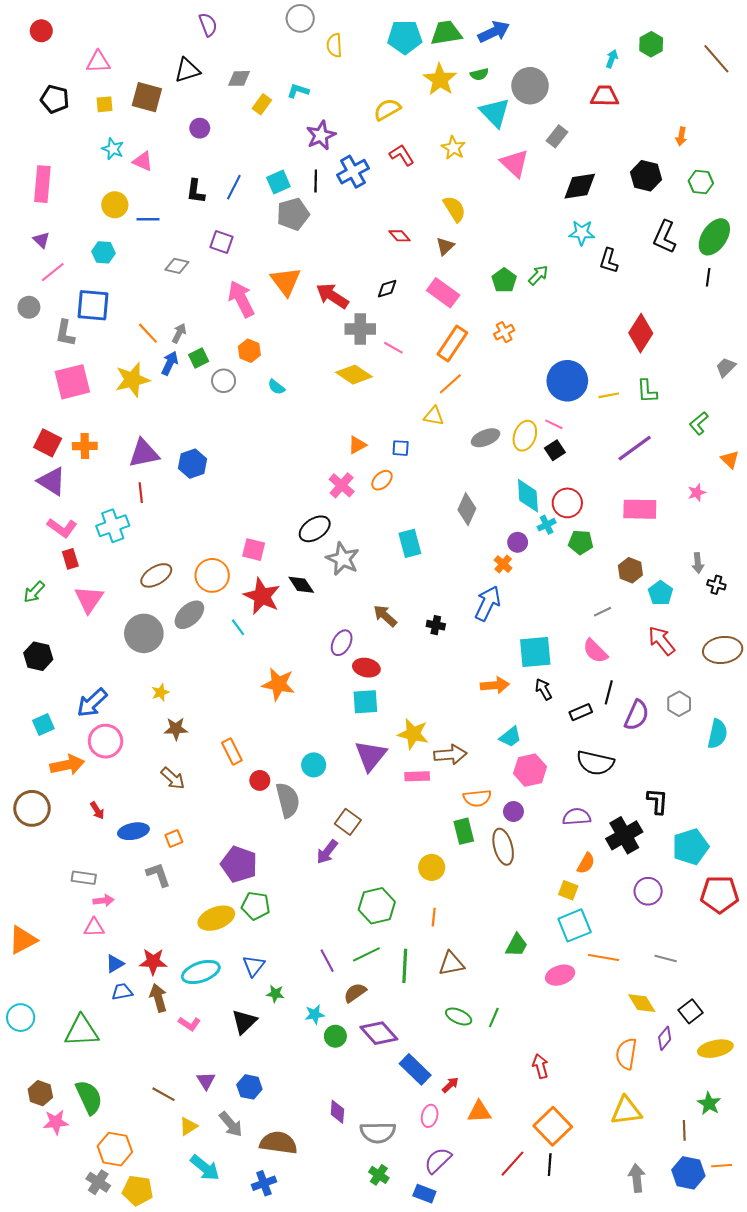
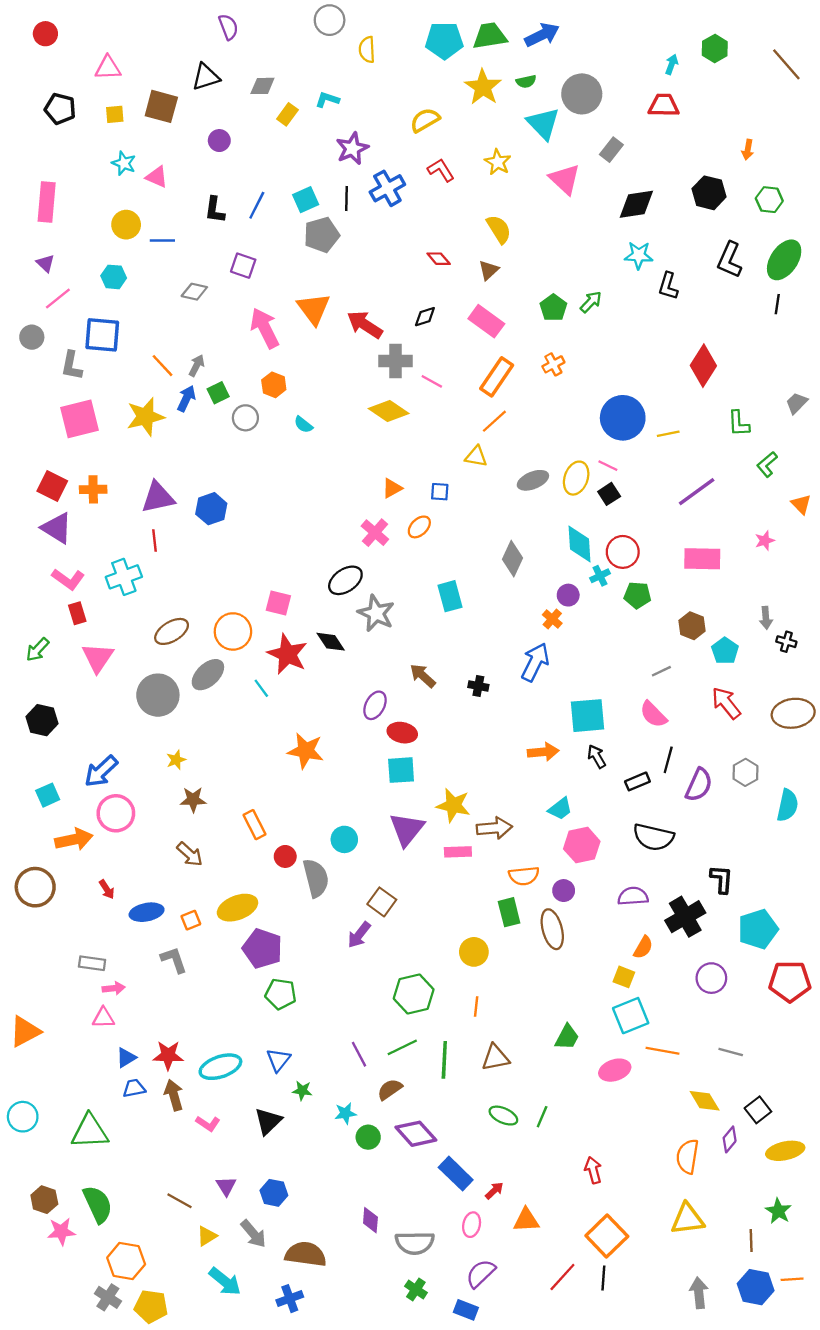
green L-shape: (647, 391) -> (739, 423), moved
yellow ellipse: (216, 918) -> (237, 908), moved

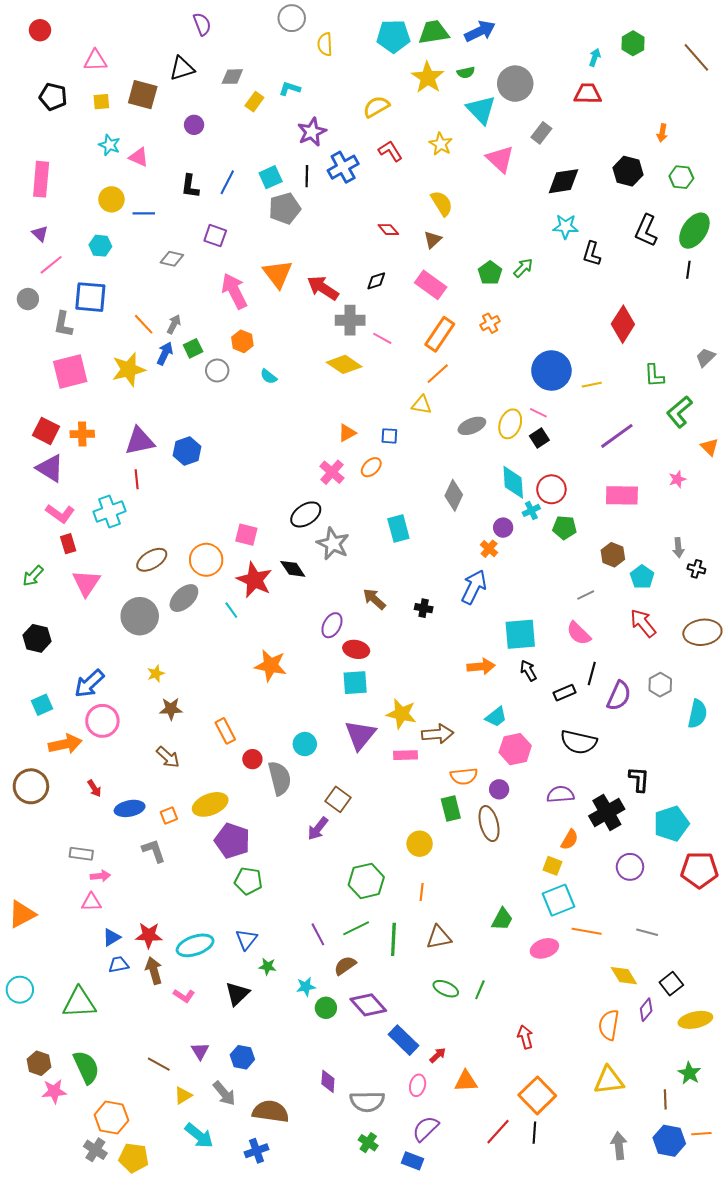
green L-shape: (767, 464) -> (679, 412), size x1.4

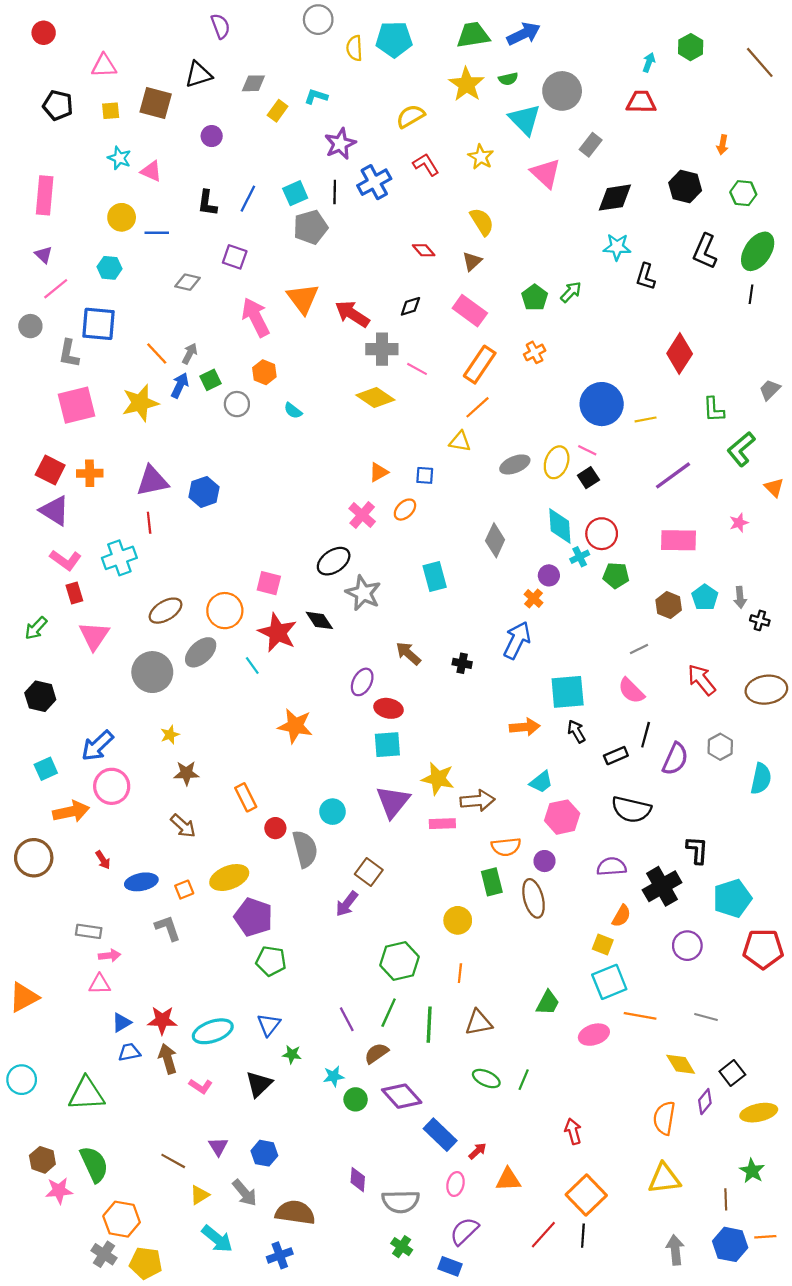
cyan pentagon: (393, 36) -> (394, 39), moved
cyan pentagon: (642, 577) -> (705, 597), moved
green line: (356, 928) -> (389, 1013), turned -40

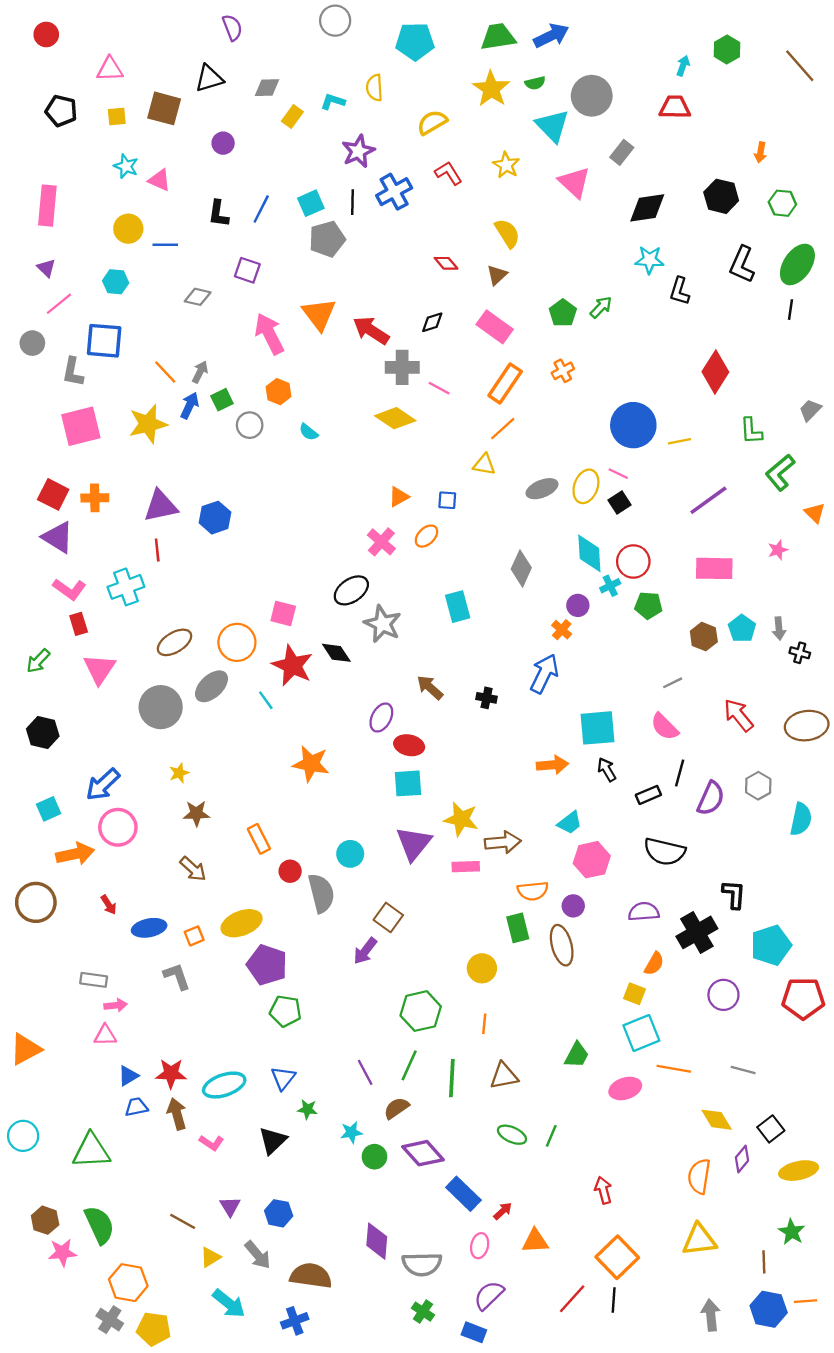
yellow semicircle: (354, 48) -> (374, 88), moved
purple diamond: (358, 1180) -> (377, 1241), size x1.4

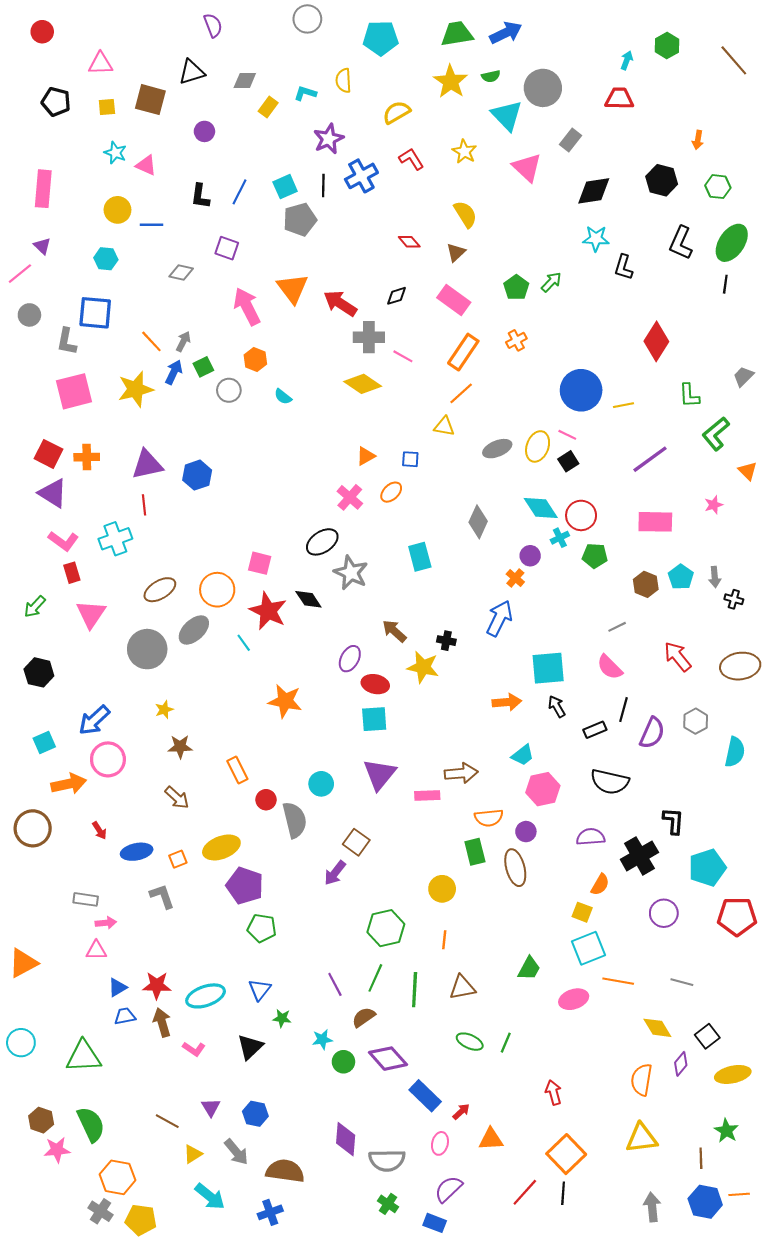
pink line: (59, 304) -> (20, 274), moved
cyan diamond: (589, 553) -> (541, 508), turned -30
yellow star: (461, 819) -> (423, 667), moved

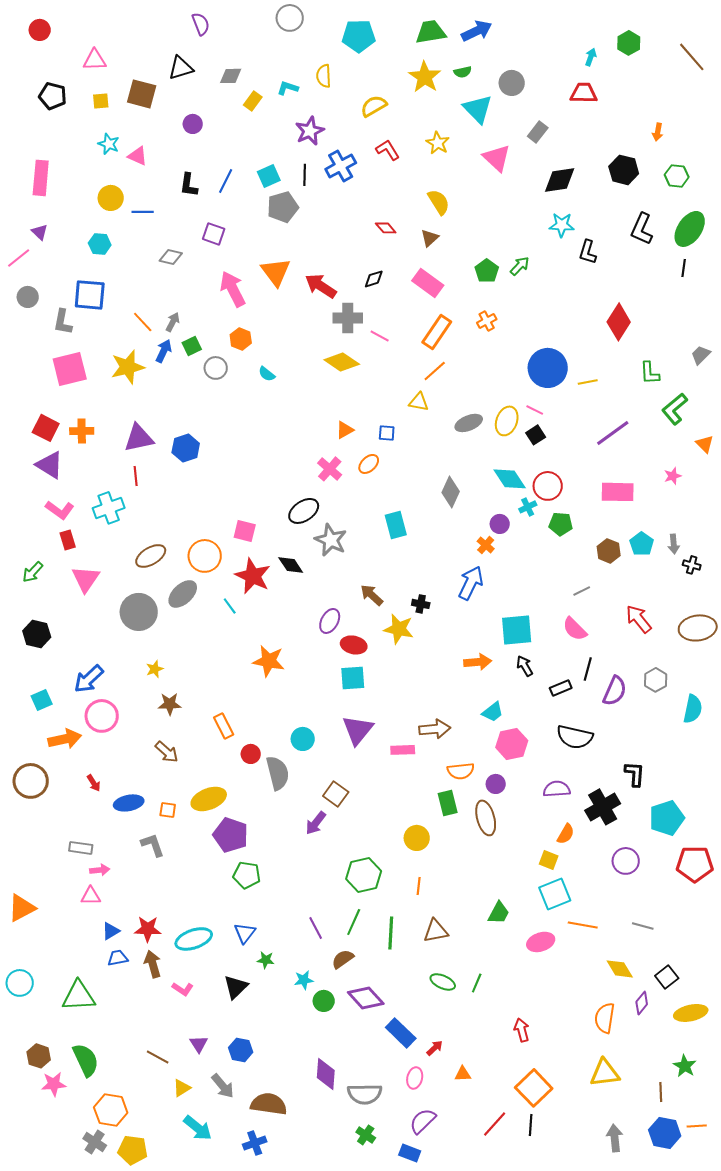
gray circle: (543, 88) -> (512, 83), size x0.7
orange square: (178, 859) -> (168, 810), turned 30
orange triangle: (491, 1139) -> (463, 1074), size x0.7

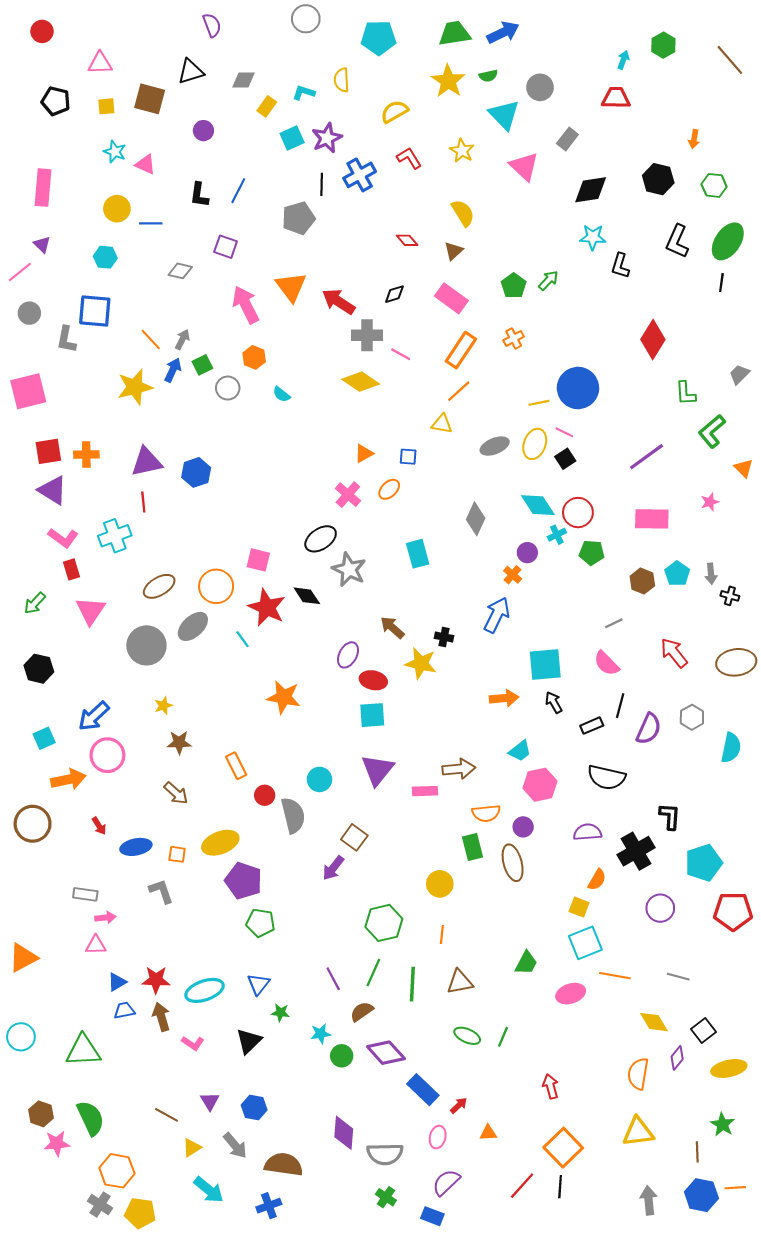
cyan square: (269, 176) -> (292, 138), moved
pink square: (70, 369) -> (28, 391), moved
yellow line: (588, 382) -> (539, 403), moved
red square: (46, 428) -> (48, 451), turned -36

